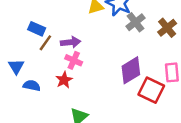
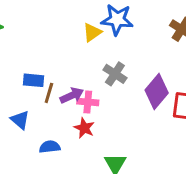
gray cross: (136, 22) -> (115, 74), moved
purple arrow: (71, 42) -> (72, 95), moved
blue triangle: (16, 67) -> (20, 120), moved

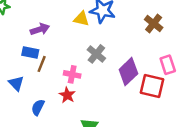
yellow triangle: (92, 32) -> (81, 19), turned 42
purple arrow: (72, 95) -> (40, 29), moved
blue semicircle: (50, 147) -> (38, 107), turned -63

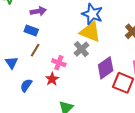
yellow triangle: (81, 19) -> (90, 32), moved, size x1.6
purple arrow: (40, 29) -> (38, 11), moved
blue rectangle: (30, 53) -> (31, 31), moved

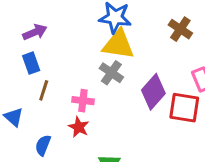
blue rectangle: (31, 31) -> (31, 63), turned 64

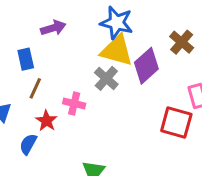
purple arrow: (35, 32) -> (53, 28), moved
purple diamond: (153, 92) -> (146, 66), moved
red star: (79, 127) -> (46, 121), moved

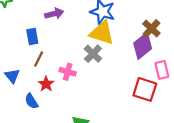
purple diamond: (146, 66) -> (143, 46), moved
blue semicircle: (28, 144) -> (31, 101), turned -63

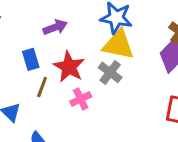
pink cross: (68, 72) -> (81, 99), turned -35
red star: (46, 84) -> (69, 67), moved, size x1.5

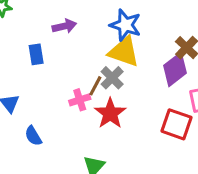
red star: (69, 67) -> (110, 113), moved
brown line: (42, 87) -> (95, 86), moved

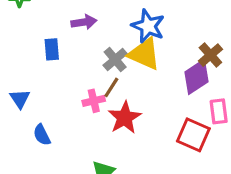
gray cross: (112, 78) -> (115, 60), moved

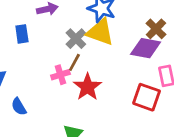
purple diamond: (196, 77) -> (146, 48), turned 48

